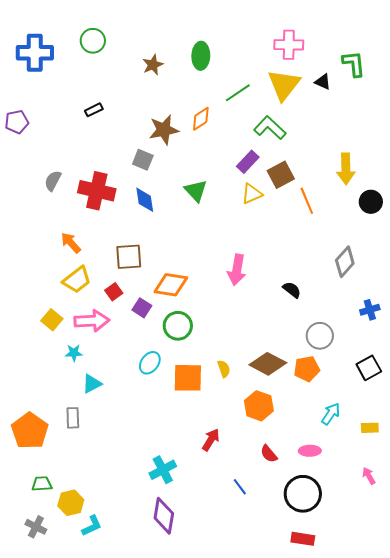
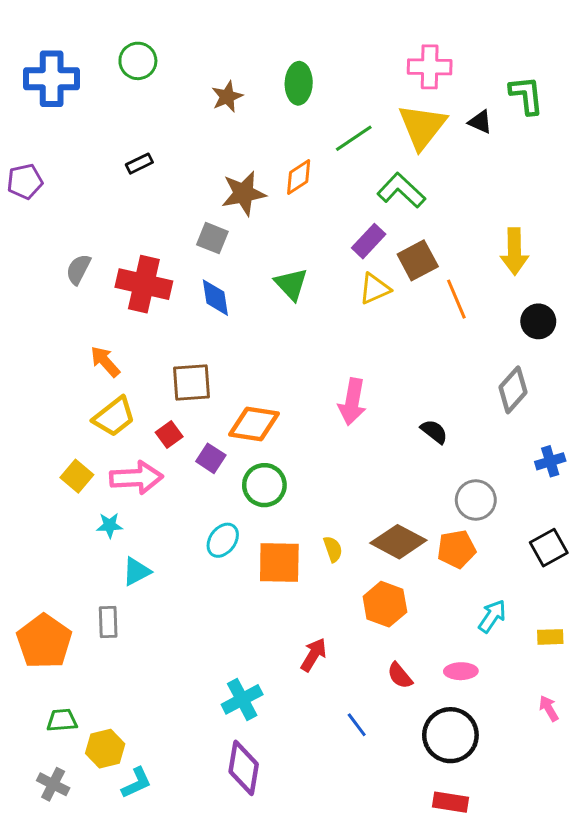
black circle: (371, 202) -> (538, 321), moved

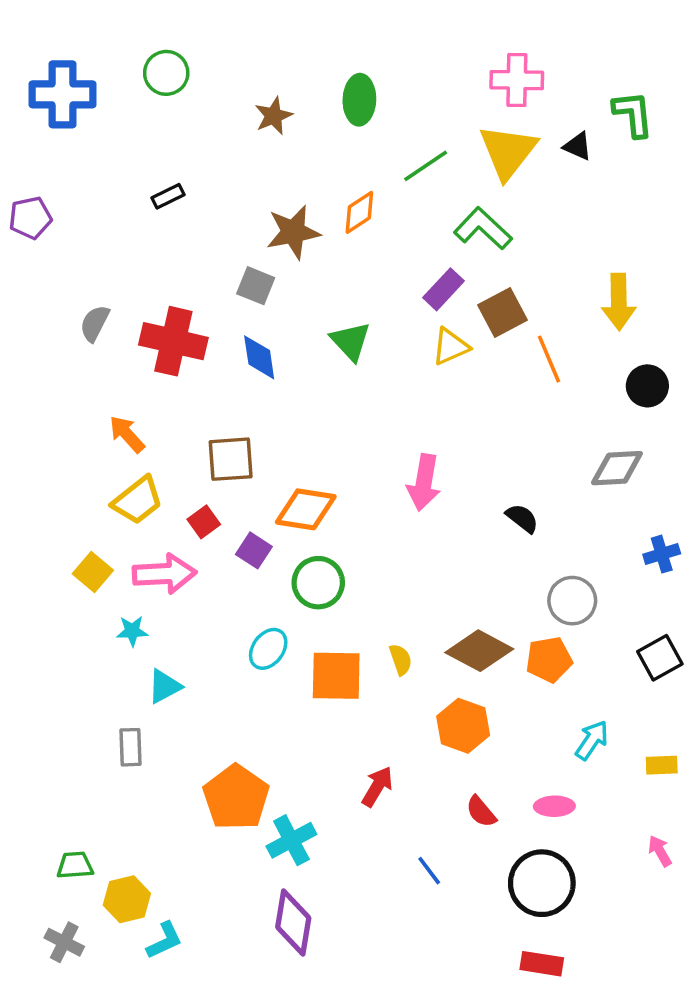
gray diamond: (513, 390) -> (617, 468), turned 45
orange pentagon: (44, 641) -> (236, 797), moved

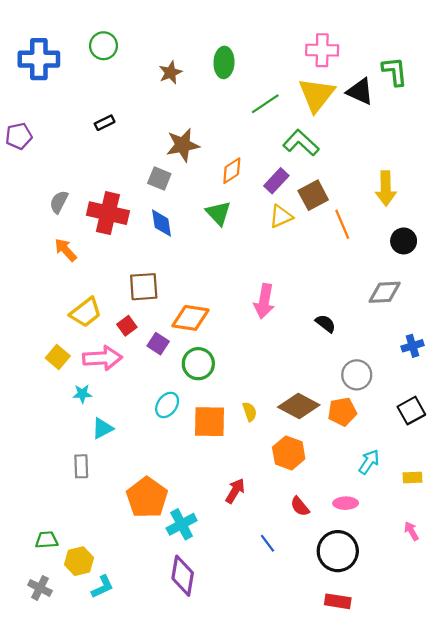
black triangle: (578, 146) -> (360, 91), size x1.5
orange diamond: (359, 212) -> (232, 171), moved
orange arrow: (127, 434) -> (66, 250), moved

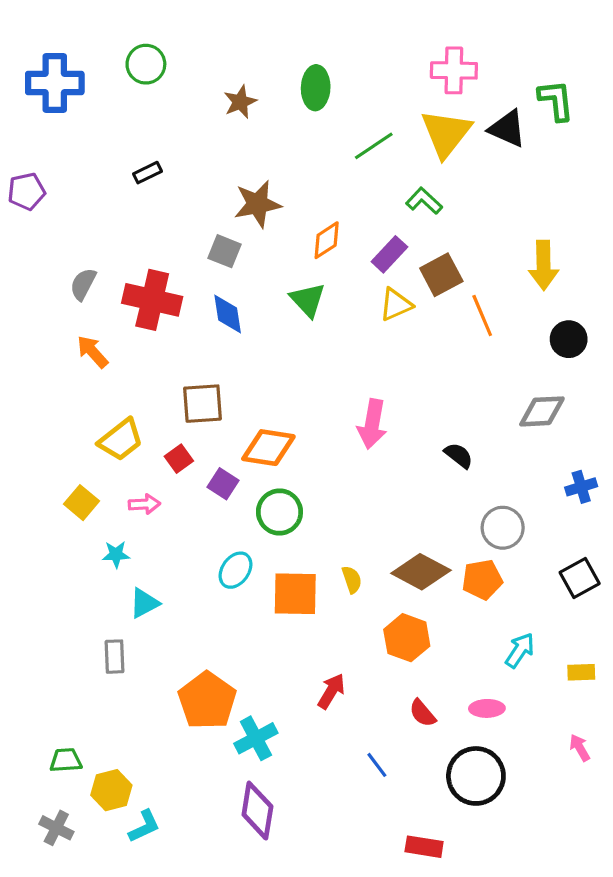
green L-shape: (301, 143) -> (424, 201), size x0.7
pink arrow: (102, 358) -> (144, 504), size x0.6
red rectangle: (338, 601) -> (424, 847), moved

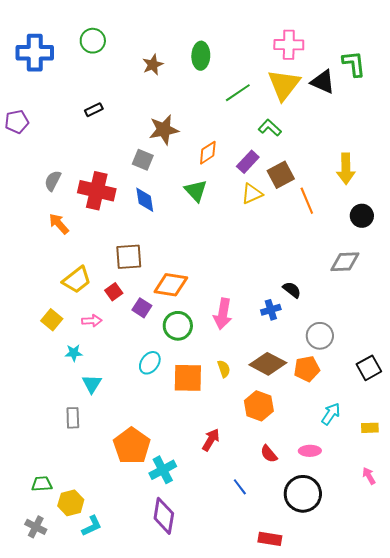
pink arrow: (372, 424) -> (223, 314), moved
blue cross: (581, 487) -> (271, 310), moved
cyan triangle: (144, 603) -> (92, 384), turned -30

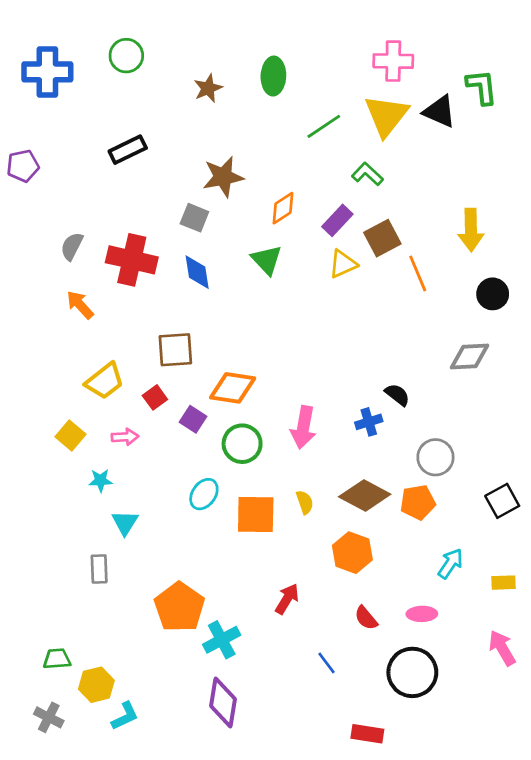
black rectangle: (94, 110) -> (128, 150), size x1.5
pink arrow: (369, 476) -> (502, 648), size x1.5

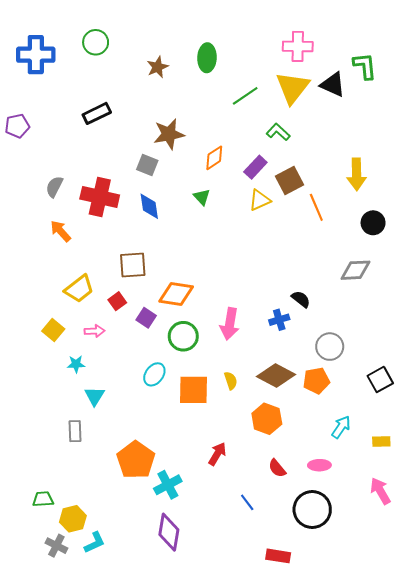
green triangle: (267, 260) -> (202, 197), size x0.7
gray cross: (49, 717) -> (56, 546), moved

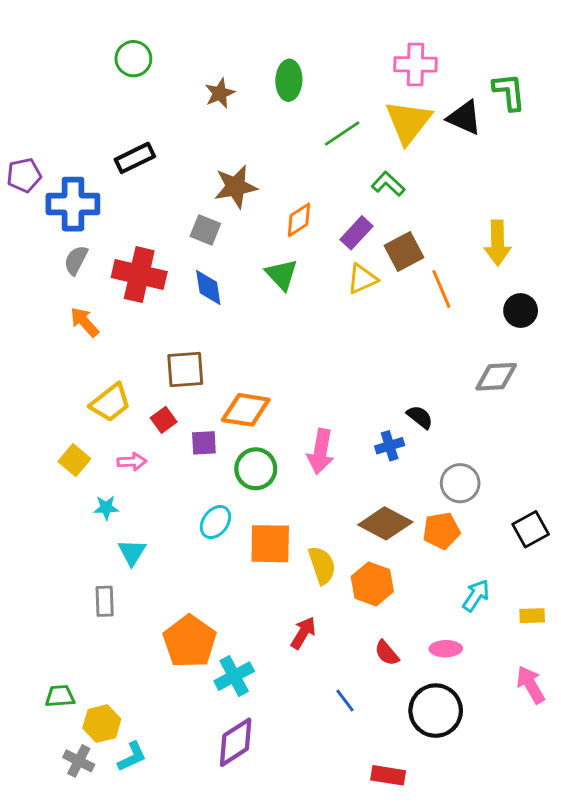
blue cross: (36, 55) -> (73, 204), moved
green triangle: (202, 197) -> (282, 275), size x1.4
purple square: (146, 318) -> (204, 443), turned -36
yellow semicircle: (231, 381) -> (322, 565), moved, size x1.5
purple diamond: (169, 532) -> (236, 742), turned 48

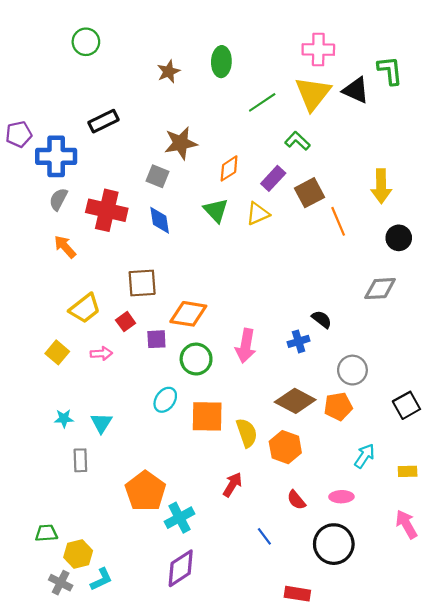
green circle: (133, 59) -> (86, 42), moved
yellow triangle: (362, 279) -> (258, 214), moved
cyan star: (106, 508) -> (64, 418), moved

